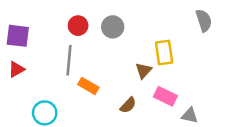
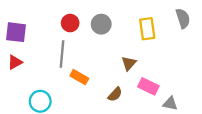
yellow rectangle: (164, 53) -> (147, 29), moved

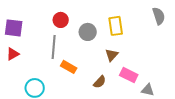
gray circle: (101, 24) -> (88, 32), moved
yellow rectangle: (147, 29) -> (116, 26), moved

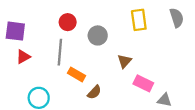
yellow rectangle: (116, 26) -> (139, 20), moved
red triangle: (13, 54) -> (23, 57), moved
brown semicircle: (100, 82) -> (94, 92), moved

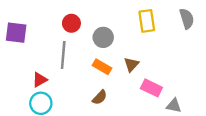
red triangle: (23, 57) -> (40, 80), moved
orange rectangle: (77, 74) -> (102, 67), moved

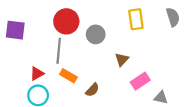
red circle: (71, 23) -> (66, 21), size x1.5
orange rectangle: (102, 67) -> (68, 76), moved
pink rectangle: (151, 88) -> (140, 81), turned -60

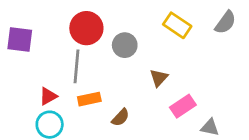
gray semicircle: (173, 17) -> (225, 22), turned 54
yellow rectangle: (136, 19) -> (177, 25), turned -48
orange rectangle: (68, 76) -> (89, 99), turned -42

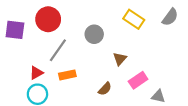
red circle: (86, 28) -> (48, 19), moved
gray line: (77, 66) -> (58, 50), turned 30
brown semicircle: (120, 117) -> (105, 89), moved

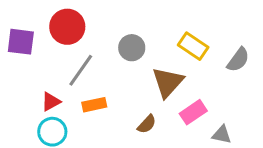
gray semicircle: (170, 17) -> (238, 60), moved
yellow rectangle: (134, 19) -> (193, 46), moved
brown triangle: (120, 59) -> (168, 82), size x1.6

